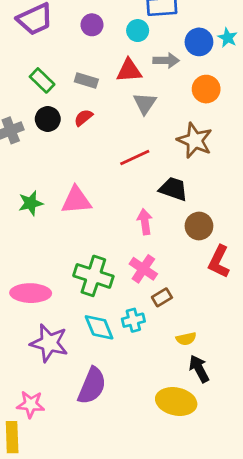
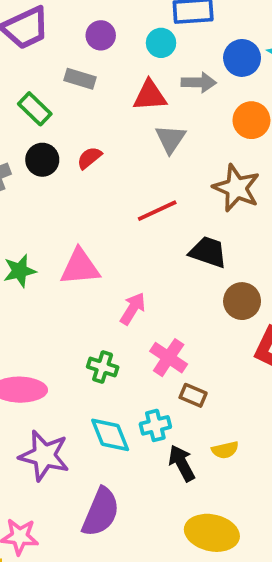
gray rectangle: (86, 80) -> (80, 79), moved
pink arrow: (145, 222) -> (133, 309), moved, turned 40
green cross: (93, 276) -> (103, 367), size x0.6
brown rectangle: (162, 297) -> (193, 395), turned 54
black arrow: (199, 369) -> (182, 463), moved

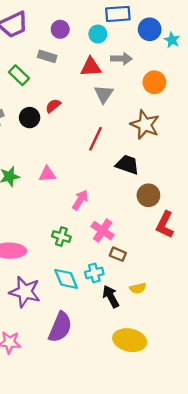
blue circle: (242, 58) -> (150, 29), moved
black circle: (42, 160) -> (30, 118), moved
red line: (157, 211) -> (95, 139), turned -40
pink triangle: (80, 267) -> (47, 174), size x0.7

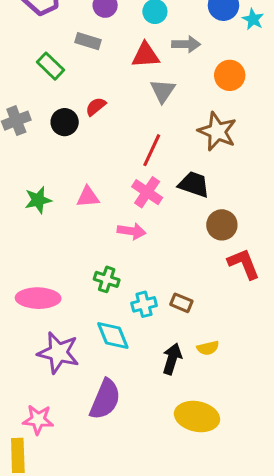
pink arrow: (80, 200) -> (132, 231), turned 66
red L-shape: (165, 225) -> (244, 264), turned 132
pink cross: (103, 231) -> (147, 192), moved
cyan cross: (94, 273) -> (144, 304), moved
black arrow: (111, 297) -> (172, 359), turned 45

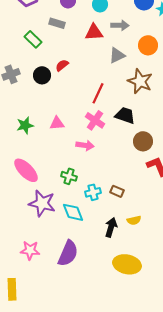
gray triangle: (163, 91) -> (117, 55), moved, turned 30
pink ellipse: (38, 298) -> (26, 170), moved, turned 44
purple star: (58, 353) -> (42, 203), moved
pink star: (38, 420) -> (30, 250), moved

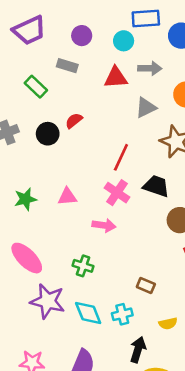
cyan cross: (93, 192) -> (122, 314), moved
black arrow: (111, 227) -> (138, 350), moved

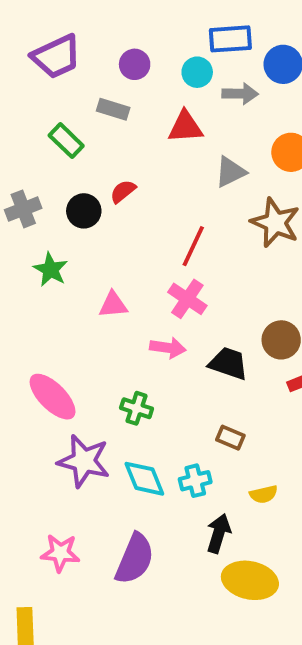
gray arrow: (150, 68) -> (240, 94), moved
black trapezoid: (156, 186) -> (228, 363), moved
green star: (25, 199) -> (51, 270), moved, turned -30

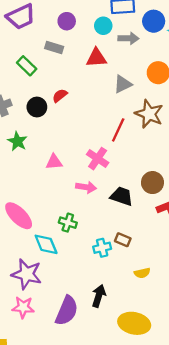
red line: (193, 246) -> (118, 130), moved
purple star: (84, 461) -> (27, 274), moved
cyan diamond: (144, 479) -> (46, 244), moved
cyan cross: (195, 481) -> (102, 248), moved
black arrow: (219, 533) -> (99, 296), moved

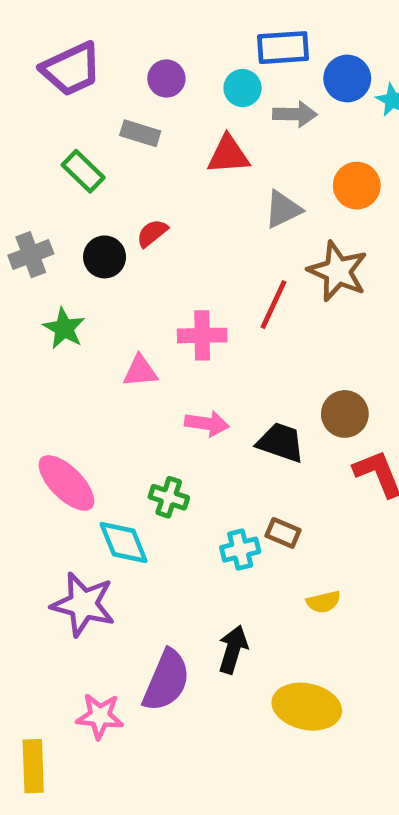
pink cross: (98, 159) -> (202, 335), moved, turned -35
pink star: (23, 307) -> (100, 716), moved

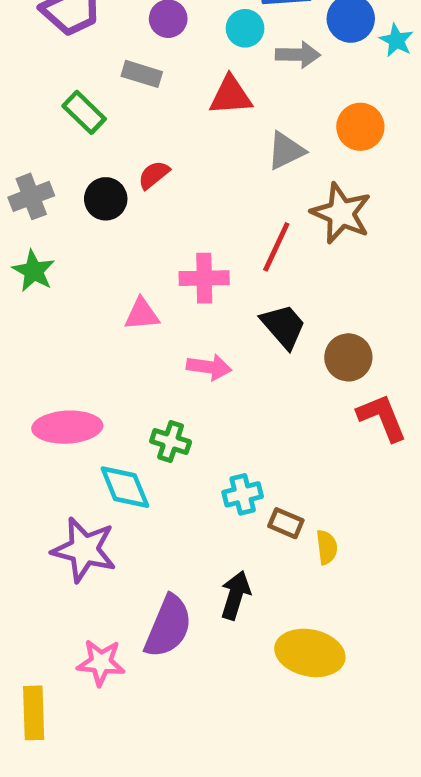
green star: (64, 328) -> (34, 271), moved
black trapezoid: (281, 443) -> (283, 326), moved, turned 30
pink ellipse: (66, 483) -> (67, 427), turned -48
brown rectangle: (283, 533) -> (286, 523), moved
yellow semicircle: (323, 602) -> (327, 547), turned -84

